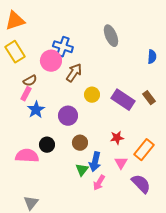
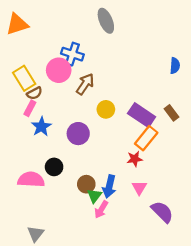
gray ellipse: (111, 36) -> (106, 21), moved
yellow rectangle: (15, 52) -> (24, 78), moved
brown circle: (80, 143) -> (86, 184), moved
orange rectangle: (144, 150) -> (146, 138), moved
pink arrow: (99, 183) -> (101, 210), moved

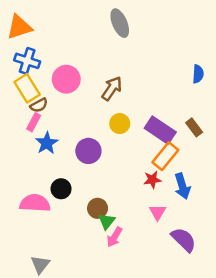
blue cross: (72, 54) -> (27, 61), moved
brown arrow: (85, 84) -> (112, 88), moved
blue arrow: (109, 186) -> (182, 186), moved, turned -30

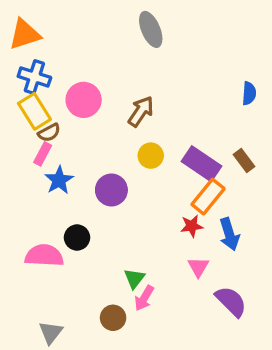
brown circle: (98, 208) -> (113, 318), moved

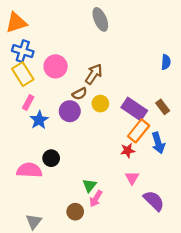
brown semicircle: (49, 133) -> (80, 94), moved
purple circle: (111, 190) -> (70, 111), moved
blue arrow: (229, 234) -> (158, 143), moved

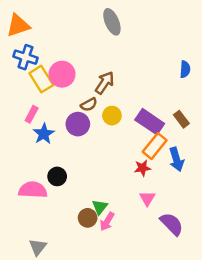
yellow rectangle: (23, 74) -> (41, 79), moved
brown circle: (75, 212) -> (88, 218), moved

